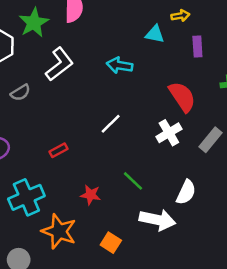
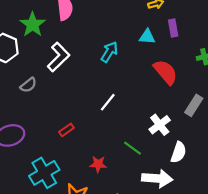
cyan triangle: (155, 34) -> (147, 37), moved
cyan arrow: (120, 65) -> (109, 52), turned 120
white cross: (169, 133) -> (160, 125), moved

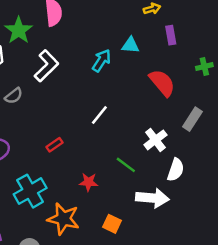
cyan triangle: (147, 37) -> (131, 45), moved

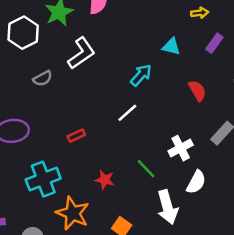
purple rectangle: (171, 35) -> (214, 43), turned 36
cyan arrow: (101, 61) -> (141, 75), moved
red semicircle: (162, 83) -> (197, 91), size x0.7
white arrow: (152, 198) -> (167, 207), turned 60

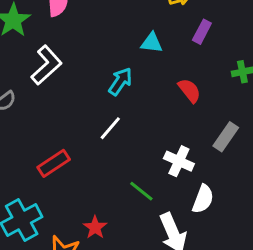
red rectangle: (76, 136) -> (54, 163), size x1.5
white cross: (181, 148) -> (179, 161), turned -30
red star: (105, 180) -> (95, 227), moved, turned 30

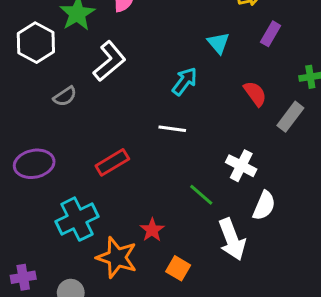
cyan triangle: (152, 43) -> (218, 43), turned 40
white line: (110, 128) -> (172, 129), turned 55
gray rectangle: (226, 137) -> (290, 117), moved

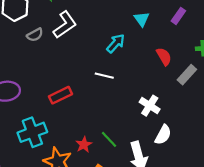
gray semicircle: (65, 96) -> (35, 35), moved
green line: (201, 195) -> (109, 139), moved

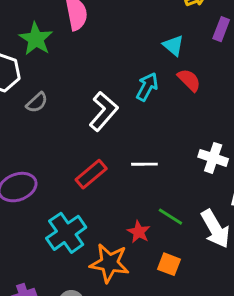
white L-shape: (65, 25) -> (104, 111), moved
red semicircle: (164, 56) -> (189, 80), moved
white line: (104, 76) -> (144, 164), moved

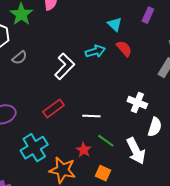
cyan arrow: (147, 87) -> (95, 51), turned 42
white line: (144, 164) -> (91, 116), moved

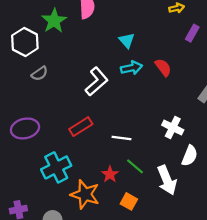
cyan triangle: (115, 24) -> (127, 41), moved
gray semicircle: (19, 58) -> (40, 74), moved

